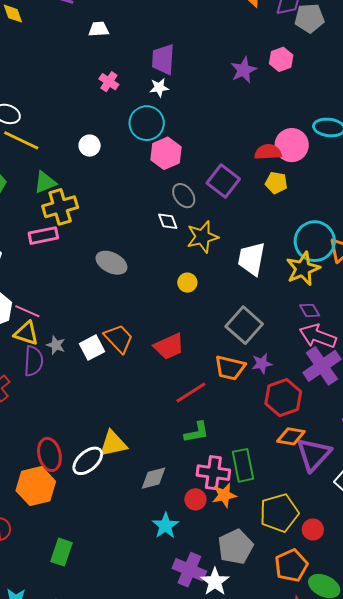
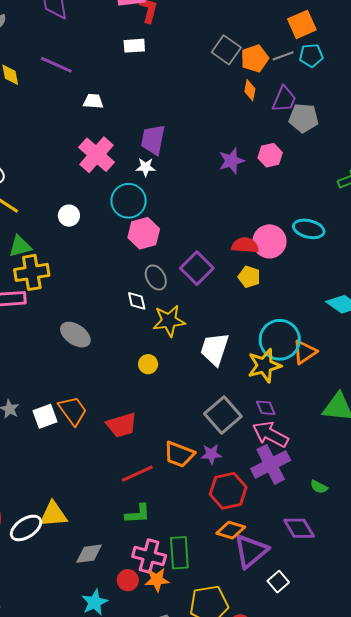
pink cross: (109, 82) -> (96, 155), size x1.8
gray square: (244, 325) -> (223, 415), moved

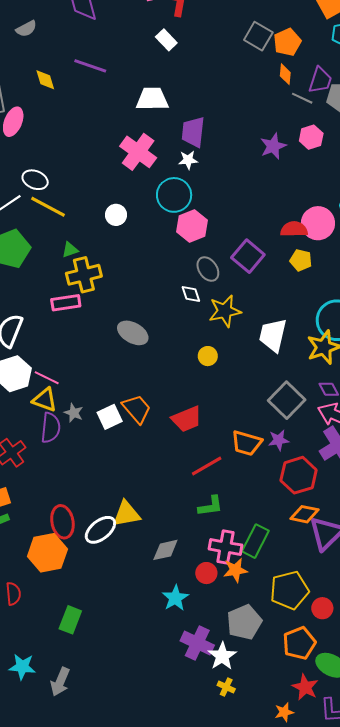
white rectangle: (134, 46) -> (166, 40), turned 55
gray line: (283, 56) -> (302, 98), moved, turned 50
white trapezoid: (93, 101) -> (152, 99), moved, size x1.6
green triangle: (20, 246) -> (70, 250), size x0.7
green rectangle: (179, 553) -> (255, 541), turned 36

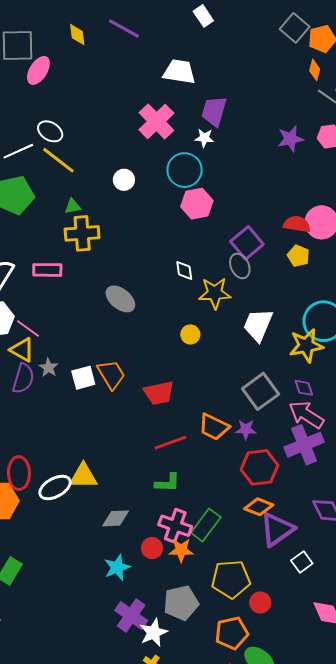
gray ellipse: (208, 269) -> (240, 266), moved
pink rectangle: (66, 303) -> (47, 270), moved

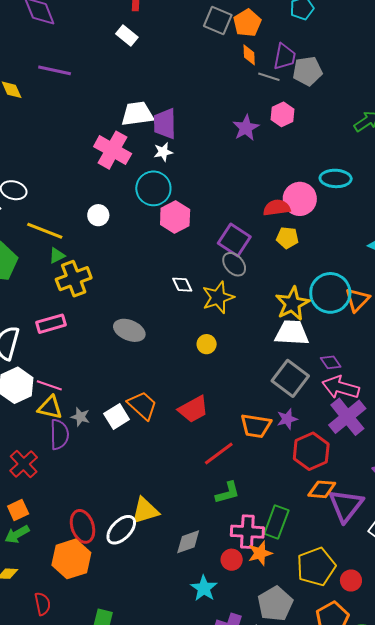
white trapezoid: (179, 72) -> (137, 114), moved
yellow line: (58, 160) -> (45, 231), moved
white trapezoid: (258, 325) -> (292, 333), moved, turned 87
yellow star: (306, 346) -> (292, 304), moved

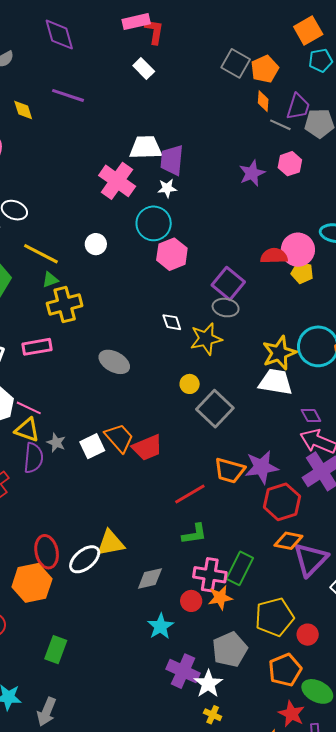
yellow pentagon: (287, 238) -> (302, 273), moved
gray ellipse: (234, 264) -> (226, 308), turned -45
gray square: (290, 378) -> (215, 409), moved
red trapezoid: (193, 409) -> (147, 447), moved
purple star: (287, 419) -> (262, 467), size x1.6

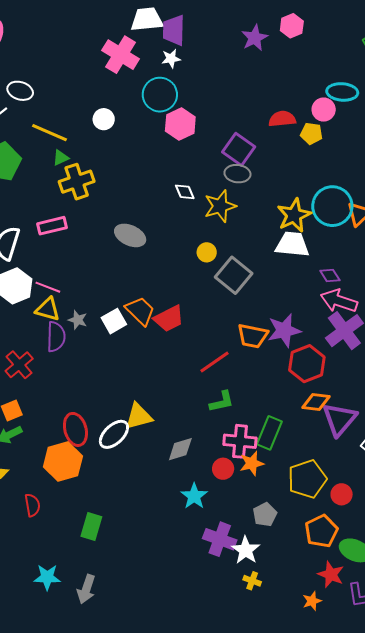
pink circle: (298, 250) -> (324, 110), moved, size x0.7
gray pentagon: (230, 650) -> (265, 515), size x0.7

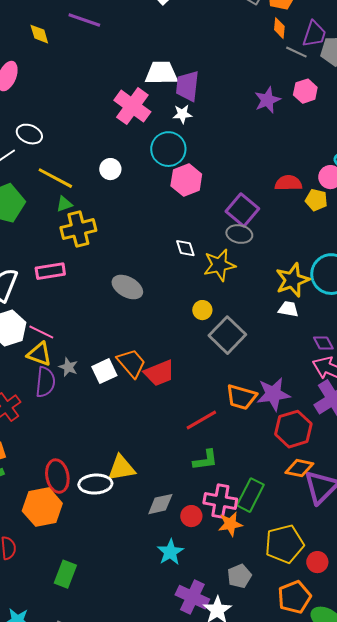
white trapezoid: (292, 244) -> (288, 309), size x0.6
white ellipse: (114, 434) -> (95, 484), turned 36
red circle: (223, 469) -> (191, 516), moved

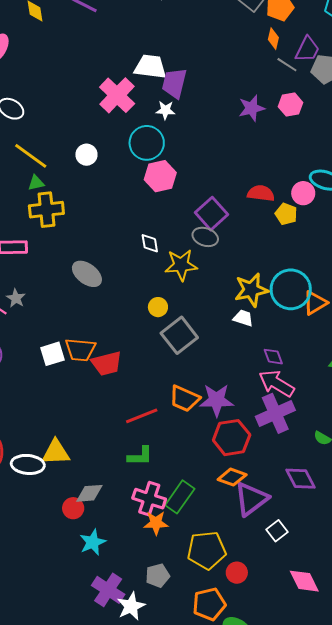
orange trapezoid: (131, 363) -> (80, 350), turned 128
gray star: (68, 367) -> (16, 298), moved
red circle: (191, 516) -> (73, 508), moved

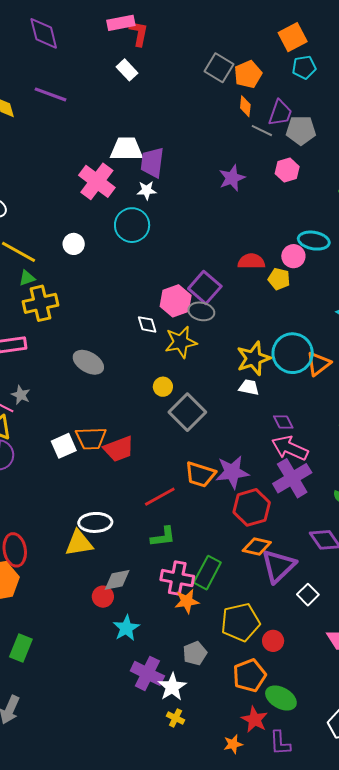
pink hexagon: (290, 105) -> (287, 170), moved
pink hexagon: (160, 176) -> (176, 301), moved
white ellipse: (28, 464) -> (95, 522), moved

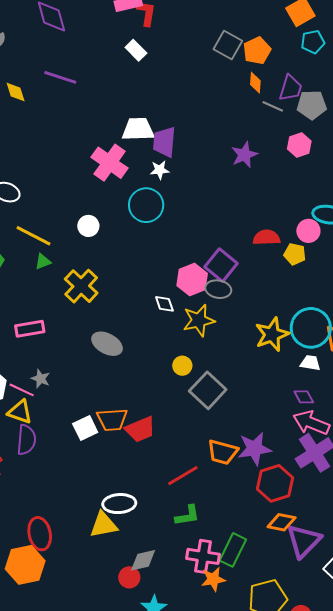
yellow cross: (40, 303) -> (81, 286), moved, turned -32
white trapezoid: (249, 387) -> (310, 363), moved

